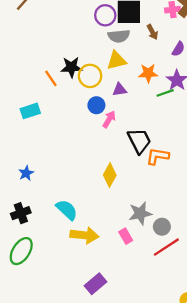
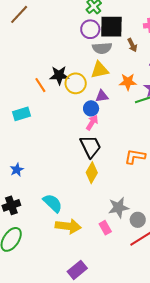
blue circle: (96, 105) -> (91, 108), moved
black trapezoid: (139, 141) -> (90, 146), moved

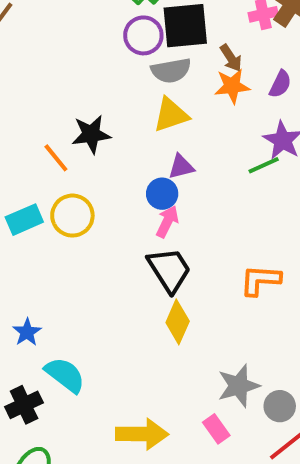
orange star: (128, 82) -> (232, 86), moved
yellow circle: (76, 83) -> (72, 216), moved
cyan semicircle: (53, 203) -> (65, 375), moved

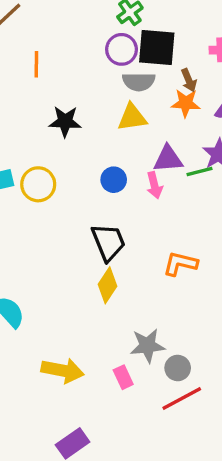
orange line: (56, 158) -> (36, 64), moved, turned 30
purple triangle: (181, 167) -> (168, 159), moved, size x1.4
pink arrow: (167, 222) -> (154, 185), moved, turned 130

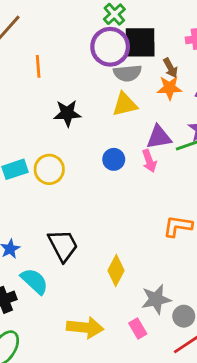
purple circle: (122, 49) -> (110, 47), size x1.4
black trapezoid: (108, 242) -> (63, 245), moved
yellow diamond: (108, 285) -> (116, 271), moved

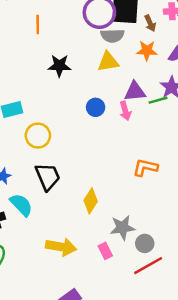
brown arrow: (170, 68) -> (150, 23), moved
yellow circle: (49, 169) -> (38, 136), moved

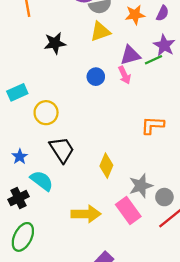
pink rectangle: (105, 251) -> (128, 211), size x1.6

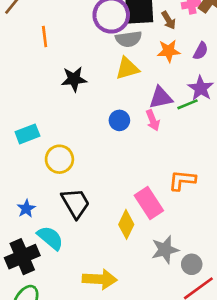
black cross: (18, 198) -> (22, 257), size x1.4
pink rectangle: (128, 211) -> (149, 203), moved

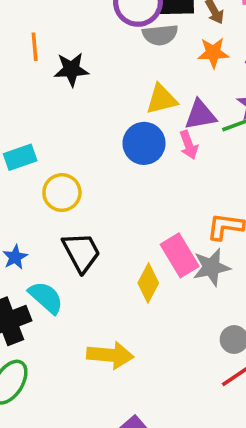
orange line: (45, 36) -> (35, 47), moved
yellow triangle: (127, 68) -> (162, 99), moved
black star: (74, 79) -> (71, 69), moved
blue circle: (119, 120) -> (144, 143), size x1.5
gray star: (165, 250) -> (211, 267), moved

